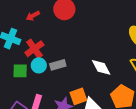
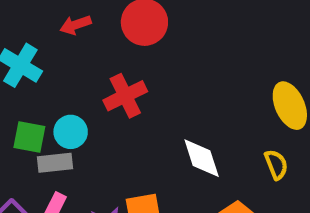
red cross: (34, 49) -> (125, 96), moved
gray rectangle: (58, 65) -> (55, 163), moved

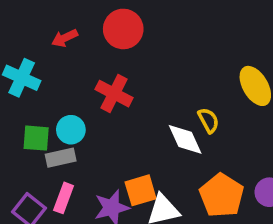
red cross: (125, 96) -> (114, 94), turned -30
yellow semicircle: (276, 165) -> (208, 120), moved

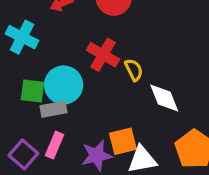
yellow semicircle: (208, 120) -> (134, 70), moved
cyan circle: (71, 130) -> (64, 85), size x1.5

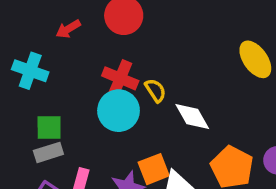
cyan circle: (64, 85) -> (119, 111), moved
gray rectangle: (53, 109) -> (48, 152), moved

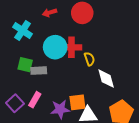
red cross: (120, 78) -> (71, 47), turned -36
cyan circle: (119, 111) -> (55, 47), moved
gray rectangle: (48, 152) -> (39, 71), moved

